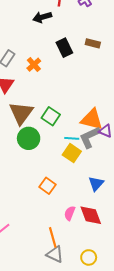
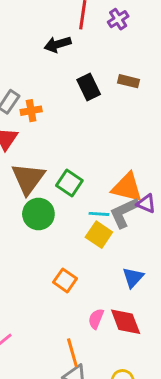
orange cross: (34, 65) -> (31, 111), moved, turned 32

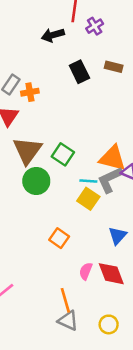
purple cross: (118, 19) -> (95, 26), moved

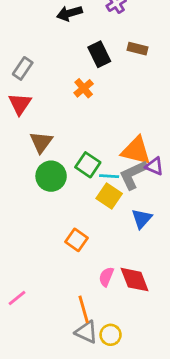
orange cross: (30, 92) -> (84, 88), moved, turned -30
brown triangle: (27, 151) -> (41, 142), size x0.7
green square: (63, 154) -> (88, 165), moved
blue triangle: (118, 236) -> (142, 219), moved
yellow circle: (109, 324) -> (111, 335), moved

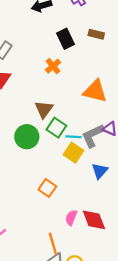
brown triangle: (41, 142) -> (44, 109), moved
orange triangle: (136, 151) -> (95, 91), moved

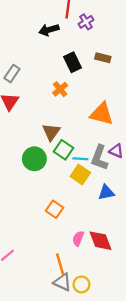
gray L-shape: (93, 136) -> (99, 158), turned -45
blue triangle: (100, 171) -> (106, 192), turned 36

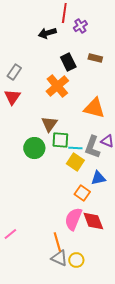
orange cross: (60, 89) -> (57, 86), size x1.6
green square: (64, 150) -> (60, 140), turned -30
orange square: (55, 209) -> (82, 193), moved
pink semicircle: (78, 238) -> (73, 219), size x1.6

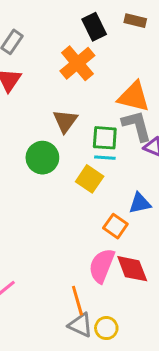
green square: (60, 140) -> (105, 138), moved
gray L-shape: (92, 147) -> (137, 126), moved, turned 145
yellow square: (75, 162) -> (90, 179), moved

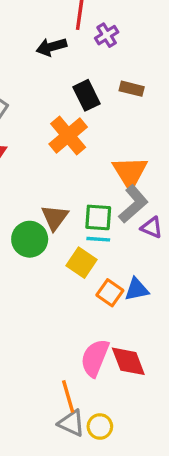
orange triangle: (134, 97) -> (130, 172), turned 44
brown triangle: (65, 121) -> (55, 217), moved
gray L-shape: (137, 126) -> (133, 204), turned 64
orange square: (115, 226) -> (110, 293), moved

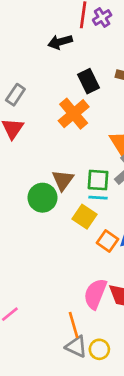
purple cross: (107, 35) -> (102, 18), moved

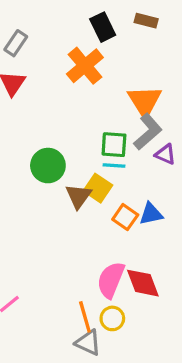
brown triangle: (63, 180) -> (79, 196), moved
yellow circle: (99, 349) -> (112, 318), moved

